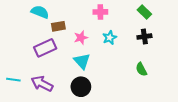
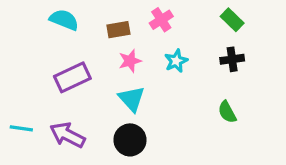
pink cross: (100, 12) -> (161, 20), turned -32
brown rectangle: (58, 26) -> (118, 30), moved

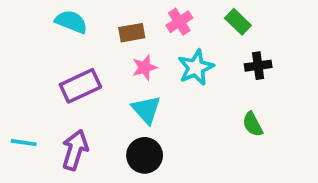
green rectangle: (232, 20) -> (238, 22), moved
cyan star: (176, 61) -> (196, 67), size x1.4
purple arrow: (67, 135) -> (75, 150), turned 80

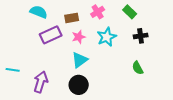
purple rectangle: (80, 86) -> (51, 35), moved
cyan triangle: (146, 110) -> (80, 60), turned 36
cyan line: (24, 143) -> (13, 70), moved

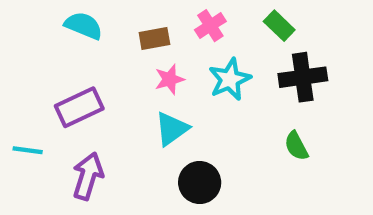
purple rectangle: (51, 35) -> (79, 107), moved
black cross: (141, 36) -> (303, 77), size x1.5
black circle: (79, 85) -> (200, 182), moved

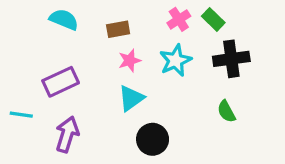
pink cross: (210, 26) -> (179, 19), moved

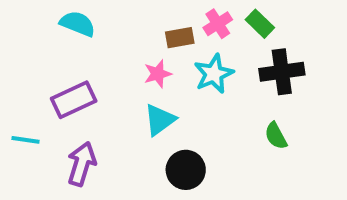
brown rectangle: (118, 29) -> (180, 38), moved

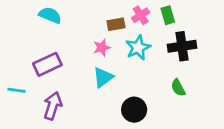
green rectangle: (260, 24) -> (168, 15), turned 30
black circle: (186, 170) -> (134, 110), moved

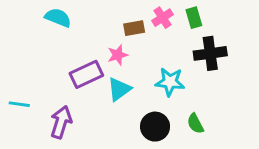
cyan star: (138, 48) -> (170, 82), moved, turned 30
purple rectangle: (47, 64) -> (86, 74), moved
green semicircle: (178, 88) -> (195, 124), moved

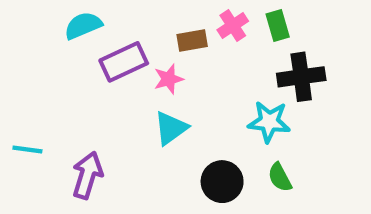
cyan semicircle: (58, 18) -> (83, 26), turned -45
purple rectangle: (86, 74) -> (124, 62), moved
cyan star: (170, 82) -> (269, 122), moved

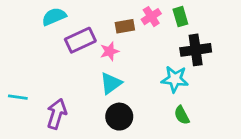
black circle: (222, 182) -> (119, 117), moved

